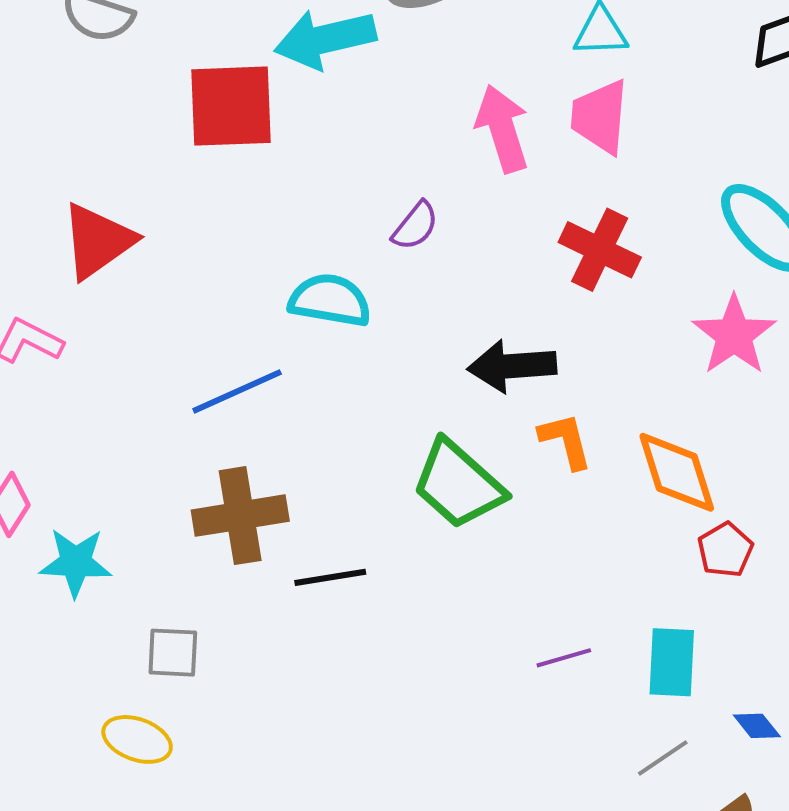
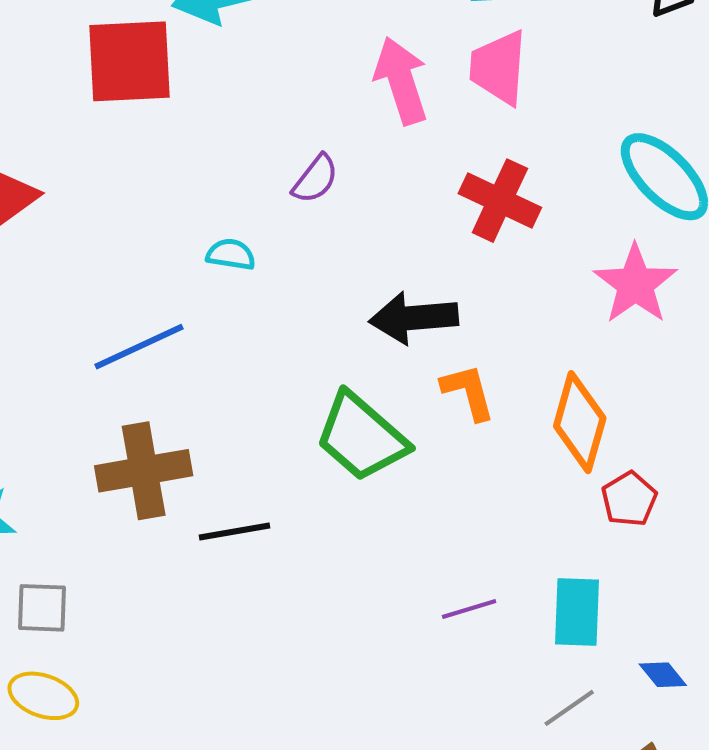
cyan semicircle: (330, 300) -> (231, 254), size x0.6
orange diamond: (677, 472) -> (580, 422), turned 34
gray square: (173, 653) -> (42, 608), moved

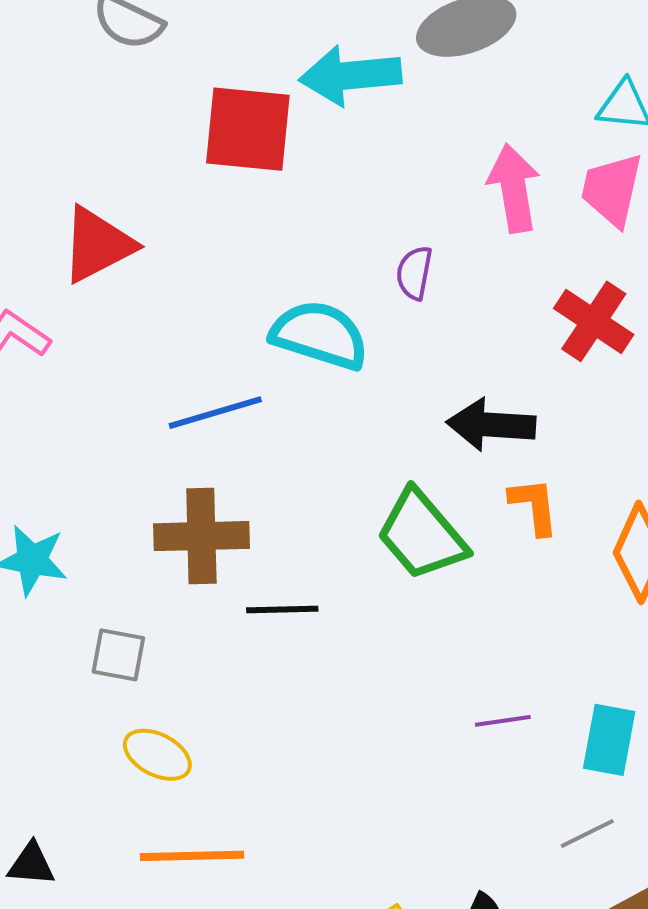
purple semicircle: (315, 179) -> (414, 273), turned 144
cyan semicircle: (231, 254) -> (320, 335), size x2.0
gray square: (42, 608) -> (118, 655), moved
yellow ellipse: (43, 696) -> (157, 755), moved

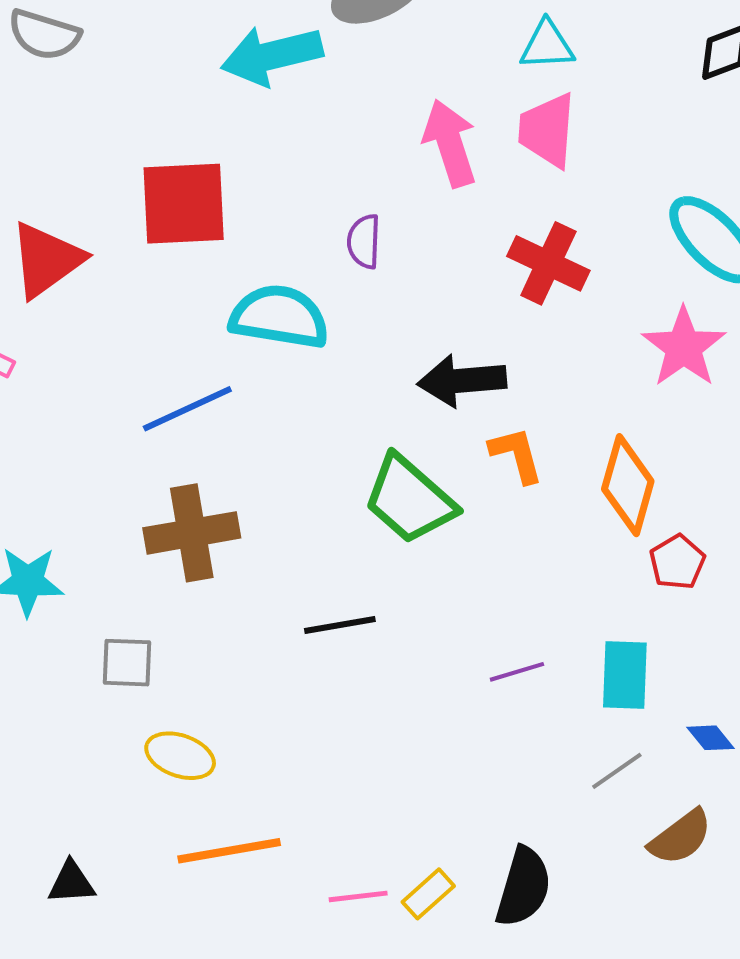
red square: (248, 129) -> (184, 204), moved
black line: (282, 610) -> (340, 625), moved

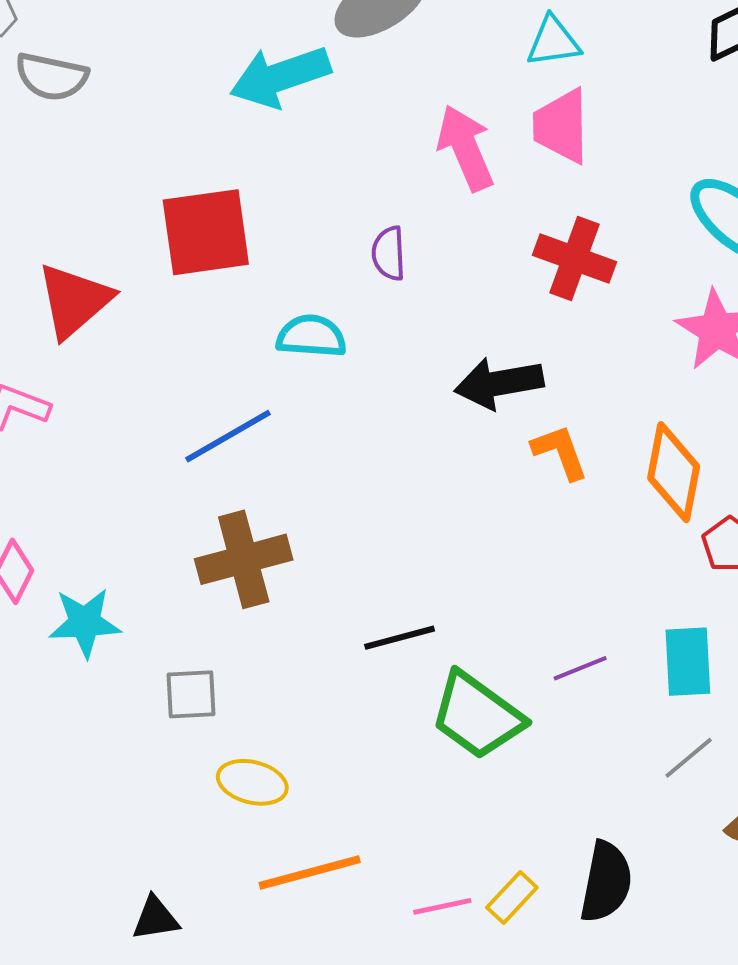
cyan semicircle: (279, 317) -> (311, 336), size x0.7
green trapezoid: (409, 499) -> (477, 715), moved

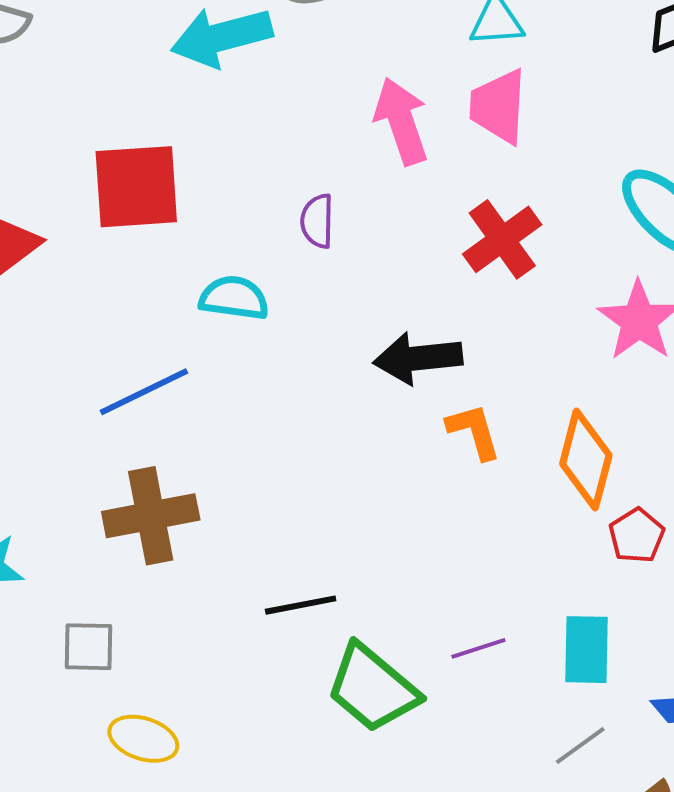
red cross: (575, 259) -> (502, 239), turned 30

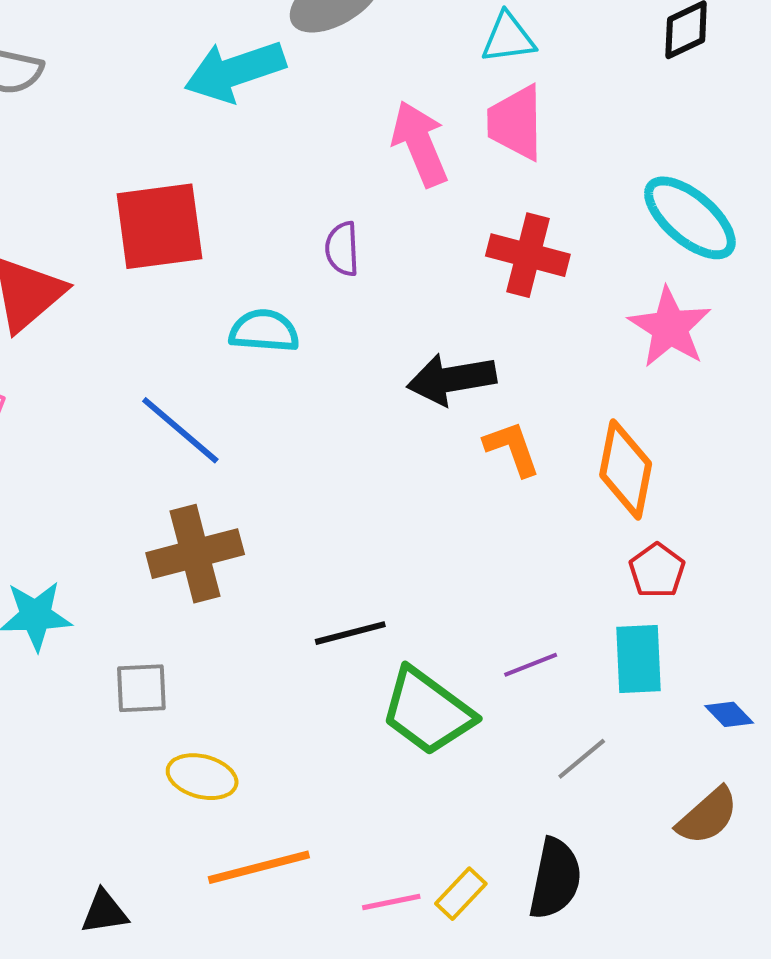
red cross: (502, 239) -> (528, 255), turned -36
blue line: (144, 392) -> (180, 430), turned 70
red pentagon: (637, 536) -> (657, 571), moved
gray line: (580, 746) -> (582, 759), moved

